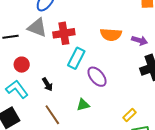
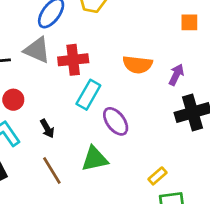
purple arrow: (140, 40) -> (176, 75), turned -84
green triangle: (83, 105) -> (95, 159), size x1.5

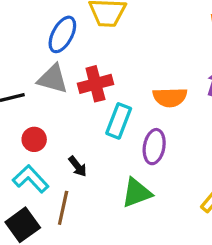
orange semicircle: (137, 65) -> (170, 97), moved
purple ellipse: (116, 121) -> (154, 147), turned 56
brown line: (52, 170) -> (63, 208), moved, turned 52

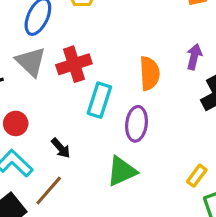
gray triangle: (53, 79) -> (31, 62), turned 32
orange semicircle: (170, 97) -> (149, 73), turned -88
brown line: (63, 208) -> (49, 190), turned 32

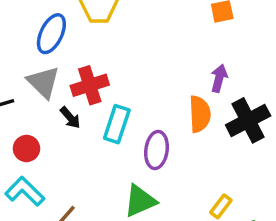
orange semicircle: (149, 73) -> (200, 114), moved
black arrow: (61, 148) -> (70, 118), moved

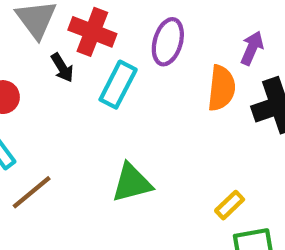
red cross: (90, 85) -> (92, 32), turned 30
purple ellipse: (156, 150) -> (168, 42), moved

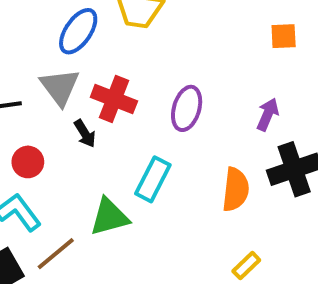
cyan rectangle: (118, 85) -> (153, 179), moved
orange semicircle: (221, 88) -> (236, 189), moved
green triangle: (132, 183) -> (109, 217), moved

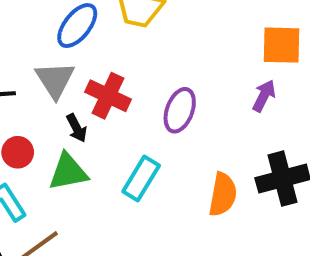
orange square: (284, 36) -> (282, 45), size x1.5
purple arrow: (268, 114) -> (264, 96), moved
green triangle: (109, 217) -> (68, 172), moved

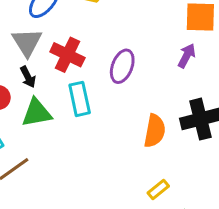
black arrow: (77, 128) -> (28, 77), moved
cyan rectangle: (141, 178) -> (80, 99), moved, turned -44

